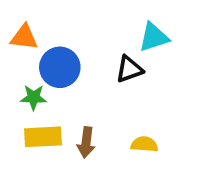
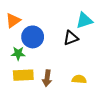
orange triangle: (24, 37) -> (13, 20), turned -42

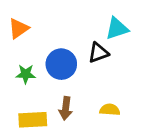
blue circle: (33, 37) -> (61, 64), moved
yellow rectangle: (23, 75) -> (33, 120), moved

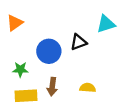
cyan triangle: (117, 28) -> (106, 24), moved
green star: (26, 74) -> (20, 70), moved

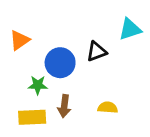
orange triangle: (15, 23) -> (20, 40), moved
green star: (20, 70) -> (38, 85), moved

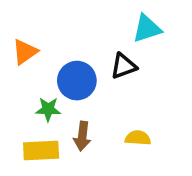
cyan triangle: (130, 29) -> (147, 29), moved

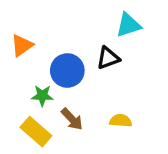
brown arrow: (82, 136) -> (72, 119), turned -50
yellow rectangle: (41, 151) -> (36, 132), turned 44

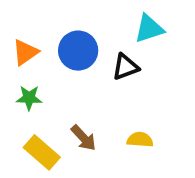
blue circle: (67, 70) -> (78, 51), moved
green star: (42, 96) -> (29, 98), moved

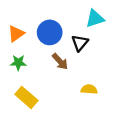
black triangle: (125, 67) -> (80, 43), turned -30
brown arrow: (84, 138) -> (60, 61), moved

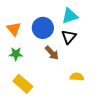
cyan triangle: (95, 19) -> (70, 16), moved
orange triangle: (16, 34) -> (14, 29), turned -35

